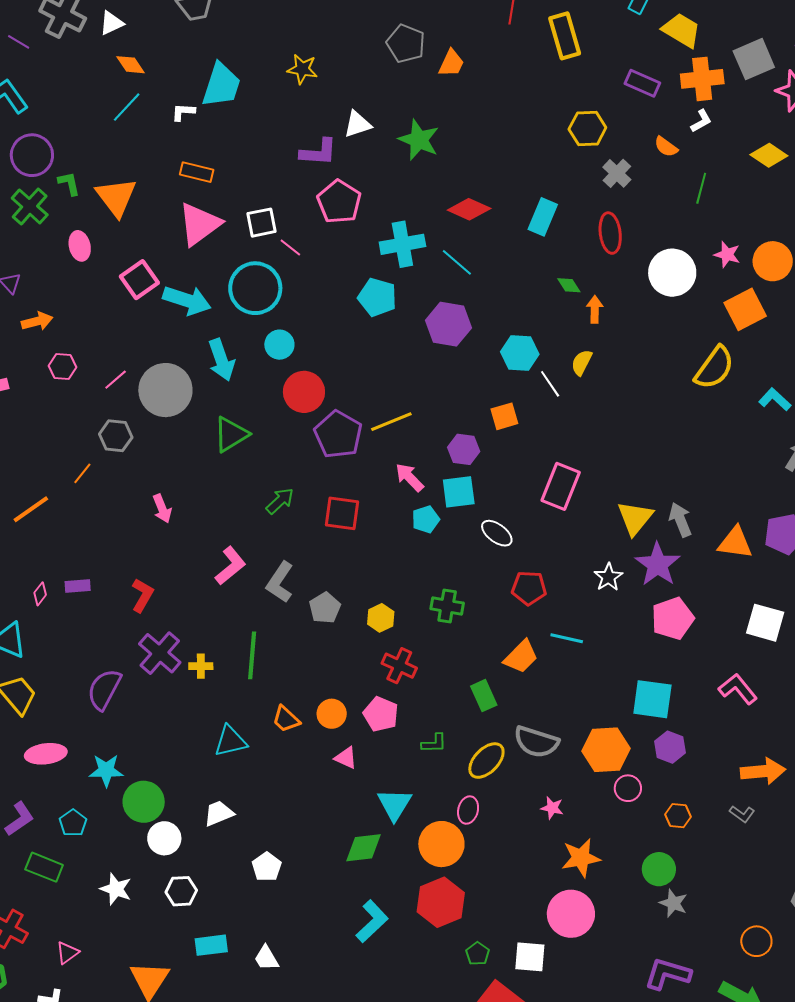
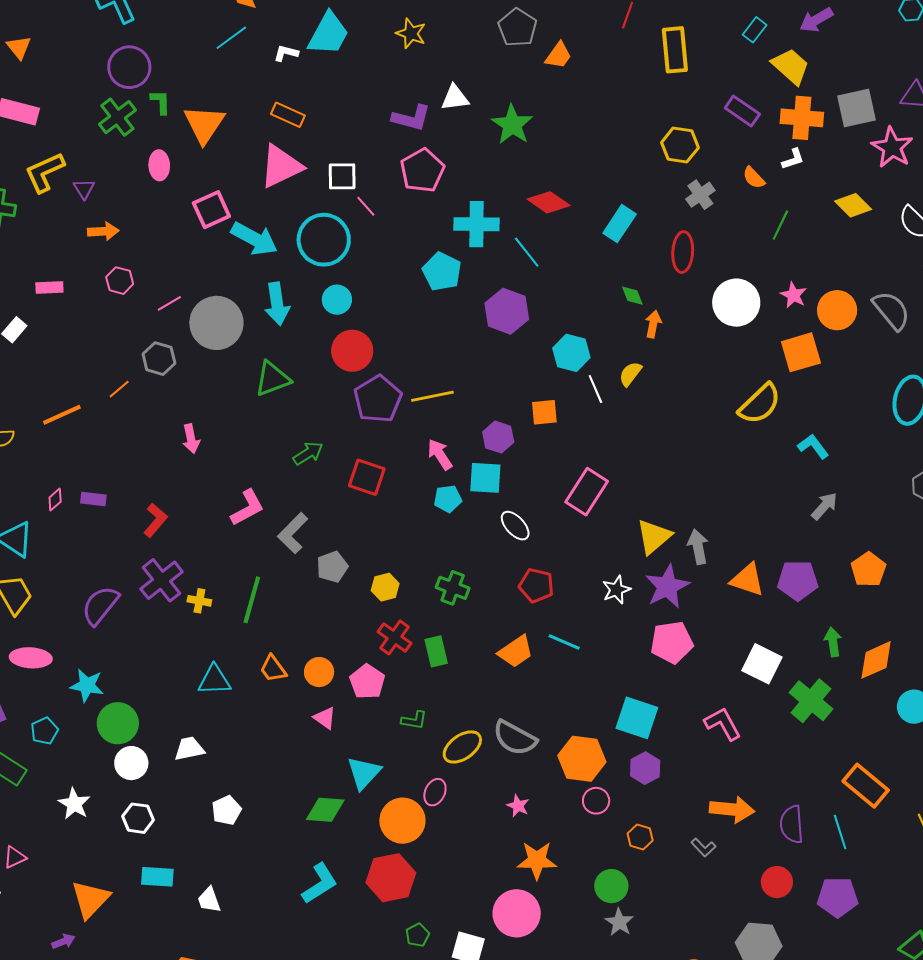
green rectangle: (484, 696) -> (436, 651), moved

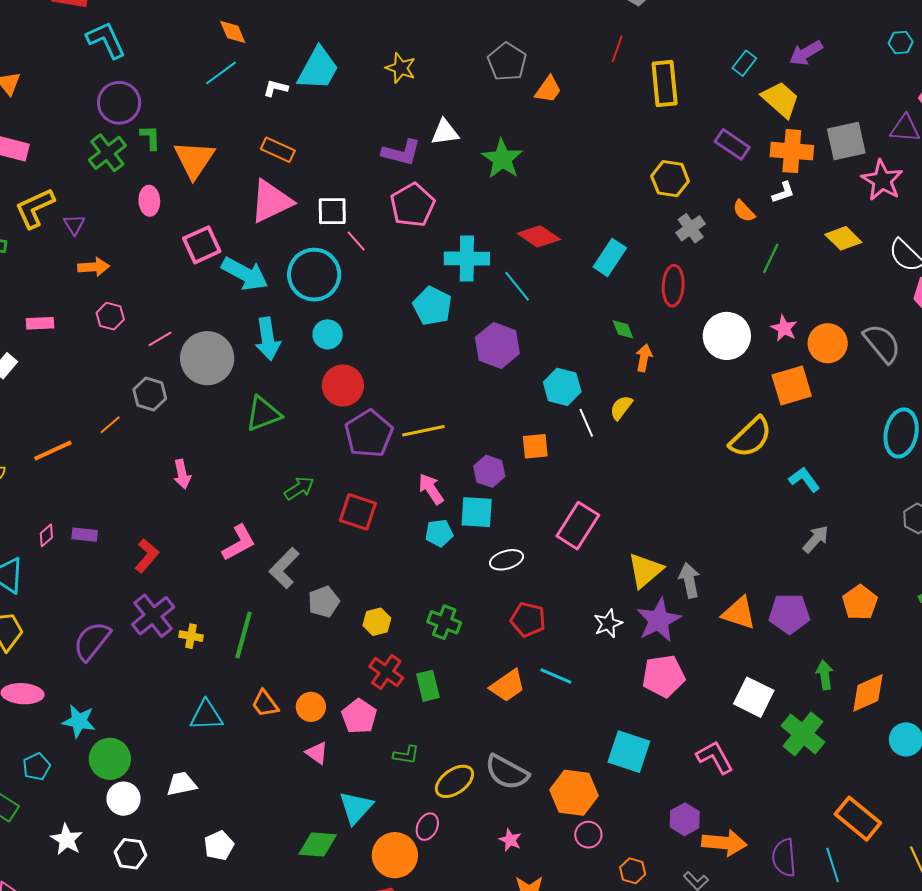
white ellipse: (515, 526) -> (507, 560), turned -64
purple hexagon: (645, 768) -> (685, 819), moved

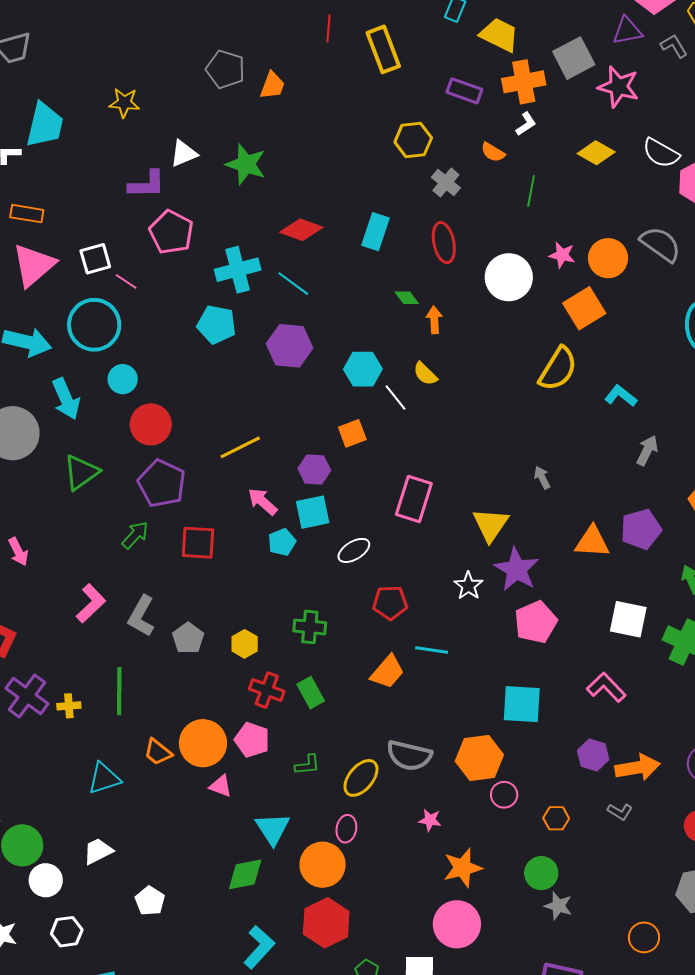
yellow semicircle: (621, 408) -> (425, 374), turned -68
purple pentagon: (369, 434) -> (162, 483), moved
gray arrow: (689, 580) -> (542, 478), moved, size x0.7
orange circle: (311, 707) -> (203, 743), size x1.6

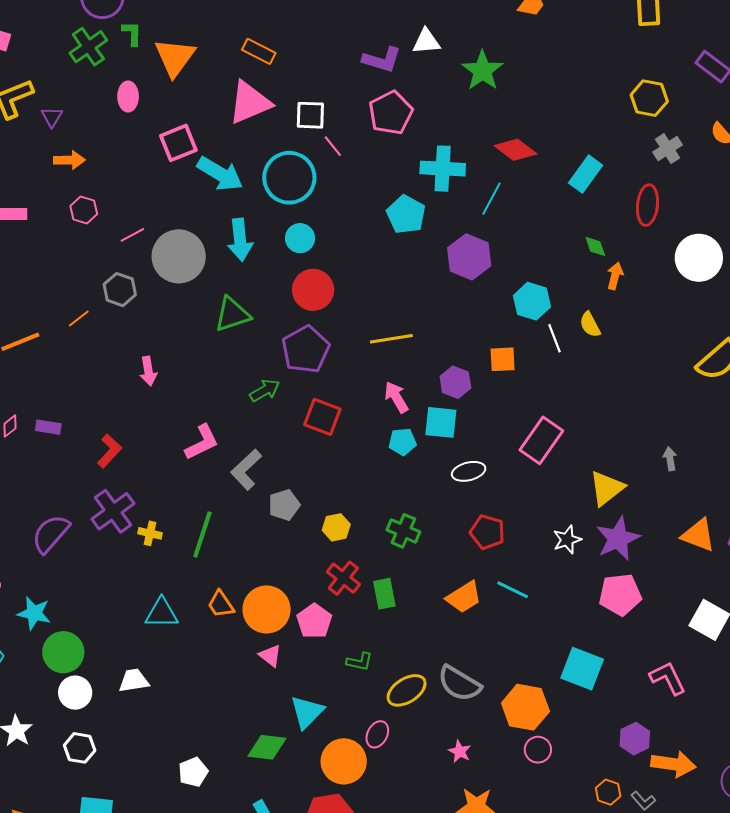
cyan line: (293, 284) -> (492, 199), turned 64
orange hexagon: (556, 818) -> (608, 792), moved
white pentagon: (150, 901) -> (193, 772), moved

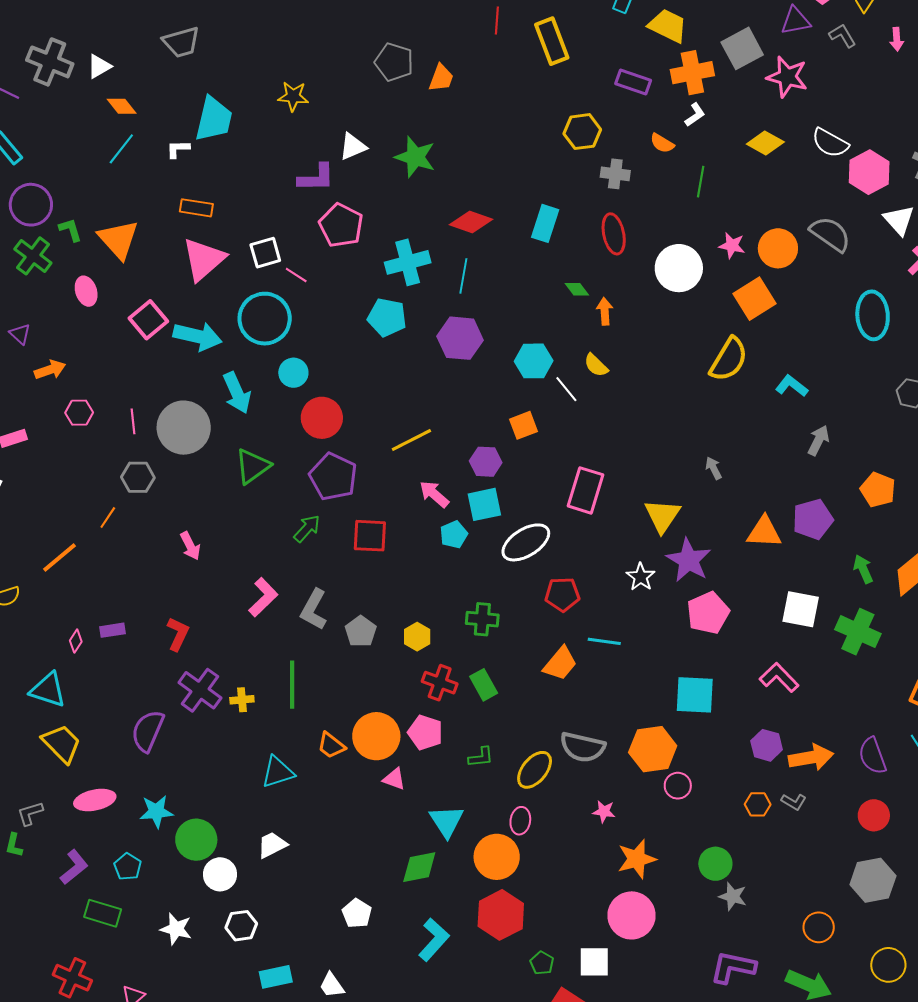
gray cross: (668, 149) -> (615, 174), turned -32
pink line: (132, 235) -> (133, 421), turned -50
white ellipse: (469, 471) -> (526, 542), size x1.5

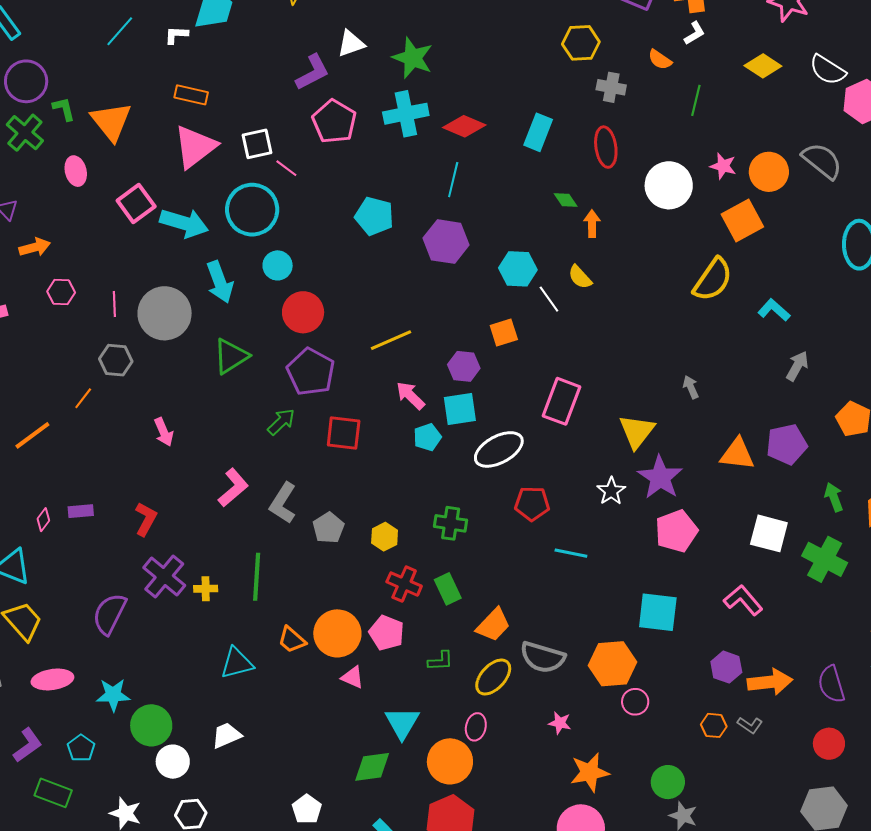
purple L-shape: (316, 178) -> (312, 72), turned -30
cyan cross: (408, 262) -> (406, 114), moved
orange trapezoid: (560, 664) -> (493, 625), moved

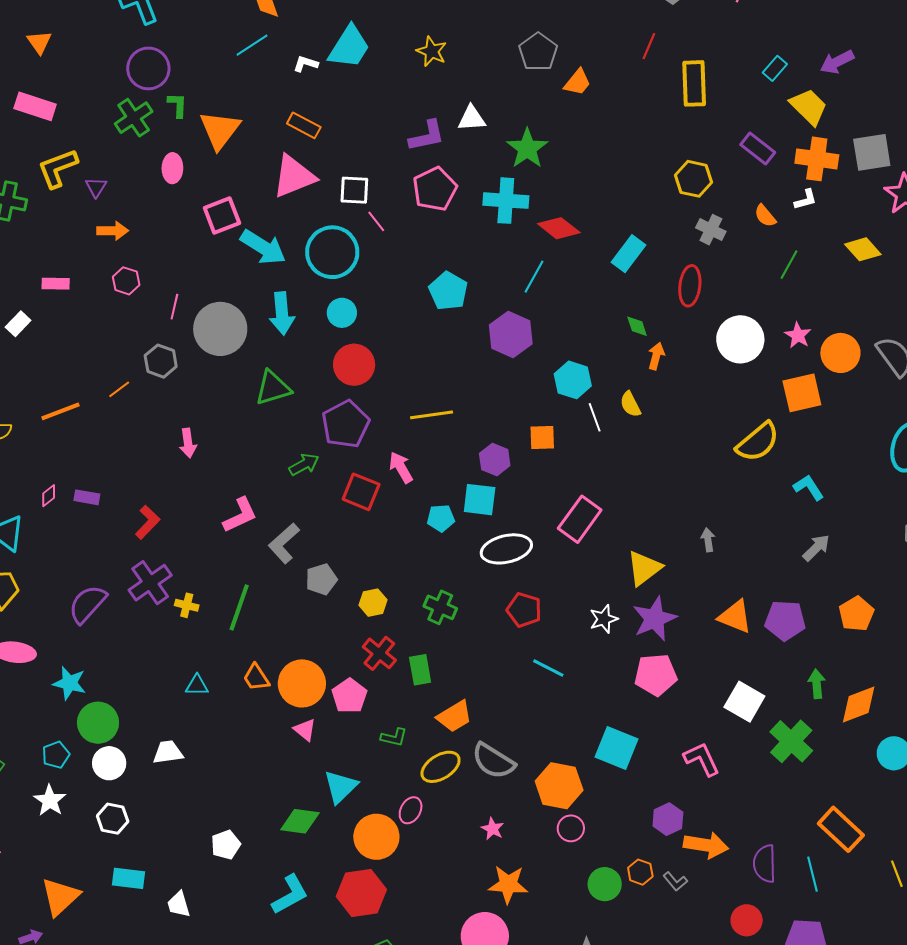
pink arrow: (410, 396) -> (401, 467), moved
cyan triangle: (237, 663) -> (197, 685), size x0.7
cyan pentagon: (81, 748) -> (56, 755), moved
green circle: (668, 782) -> (605, 884), moved

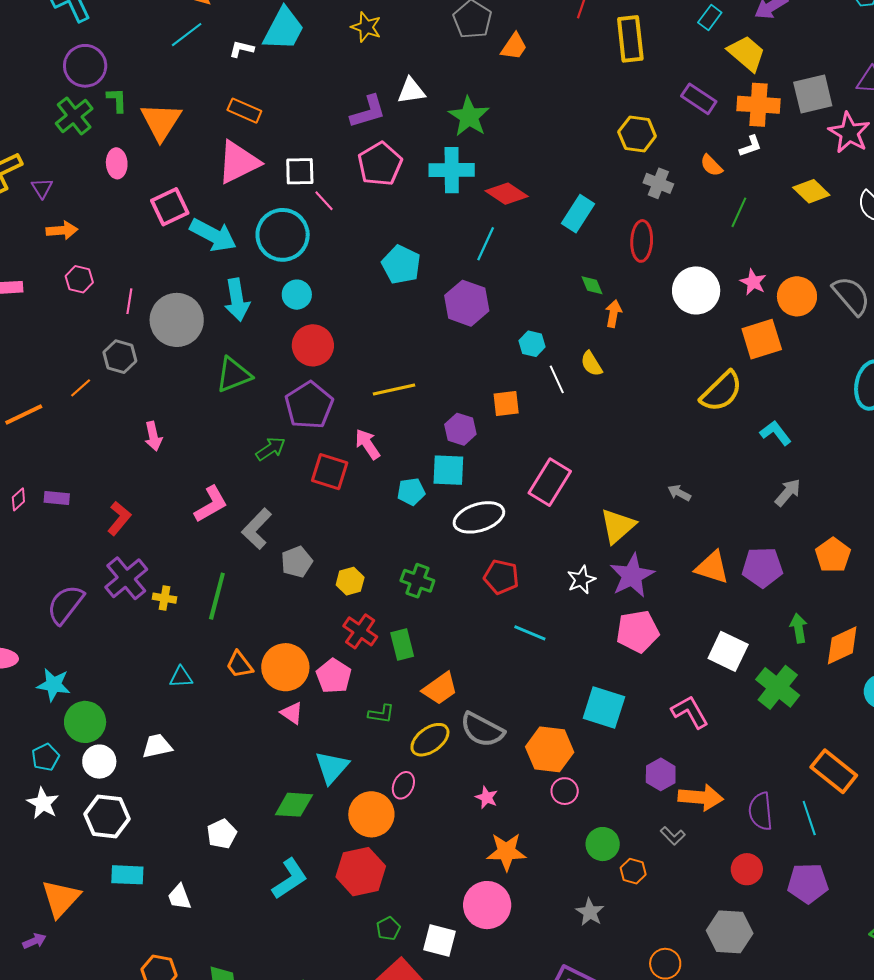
cyan hexagon: (573, 380) -> (532, 344), size x0.7
gray arrow: (708, 540) -> (679, 493), turned -50
white hexagon: (113, 819) -> (107, 817), size x1.4
orange hexagon: (640, 872) -> (633, 871), moved

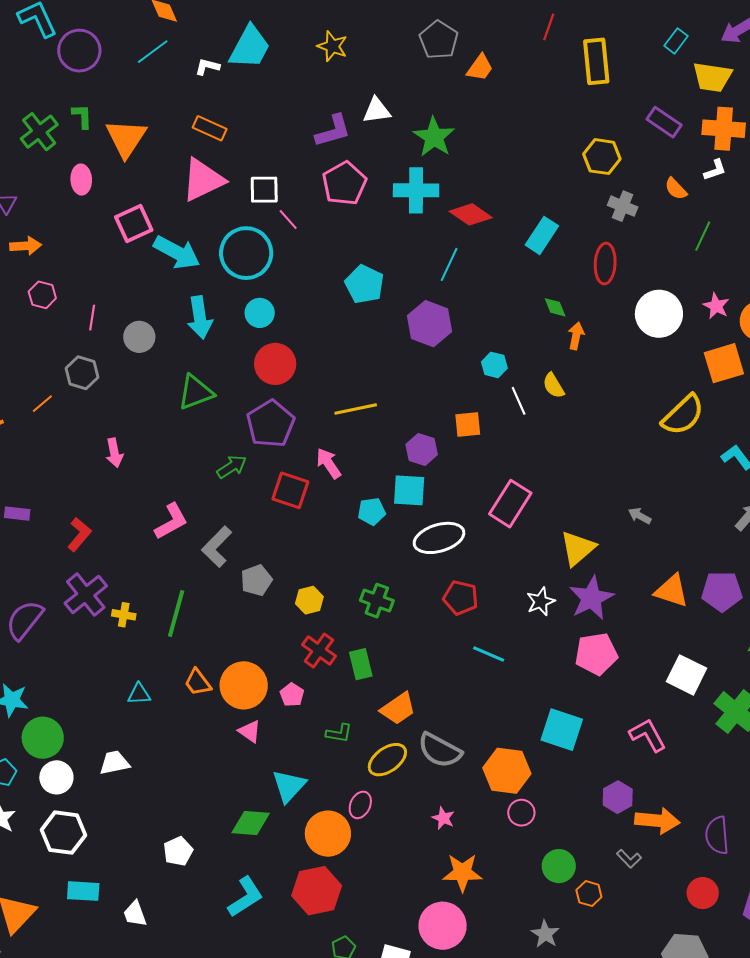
yellow trapezoid: (746, 53) -> (712, 77), turned 147
purple circle: (85, 66) -> (79, 51), moved
gray circle: (177, 320) -> (139, 337), size x0.6
pink pentagon: (334, 676) -> (292, 695), size x0.7

